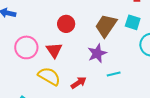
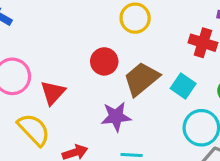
red circle: (66, 24) -> (104, 61), moved

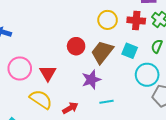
yellow circle: (135, 18) -> (108, 20), moved

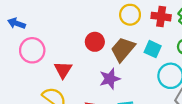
pink circle: (20, 68) -> (32, 50), moved

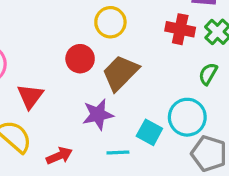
yellow circle: (130, 15) -> (110, 22), moved
cyan square: (153, 49) -> (149, 132), moved

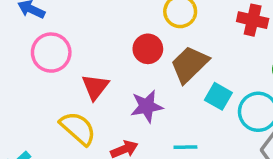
purple star: (98, 115) -> (147, 106), moved
cyan square: (149, 132) -> (218, 96), moved

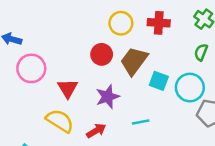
red cross: (253, 20) -> (159, 23), moved

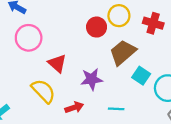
red circle: (102, 54) -> (97, 27), moved
red triangle: (68, 88) -> (57, 63), turned -30

